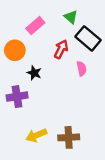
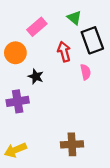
black rectangle: (88, 38) -> (92, 40), turned 30
red arrow: (61, 49) -> (64, 52), turned -42
yellow arrow: (36, 135) -> (15, 150), moved

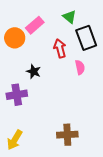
orange circle: (15, 53) -> (15, 38), moved
yellow arrow: (15, 150) -> (15, 140), turned -36

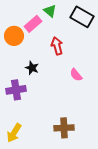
green triangle: (69, 17) -> (50, 11), moved
black rectangle: (86, 38) -> (82, 17), moved, turned -40
pink semicircle: (80, 67) -> (76, 75), moved, turned 152

